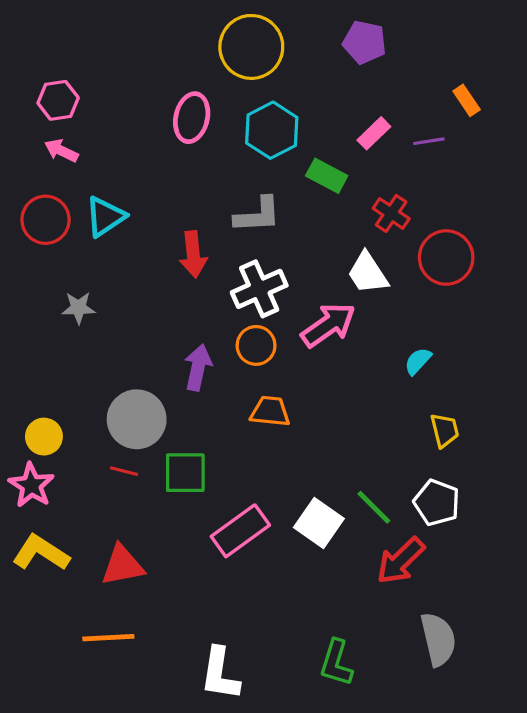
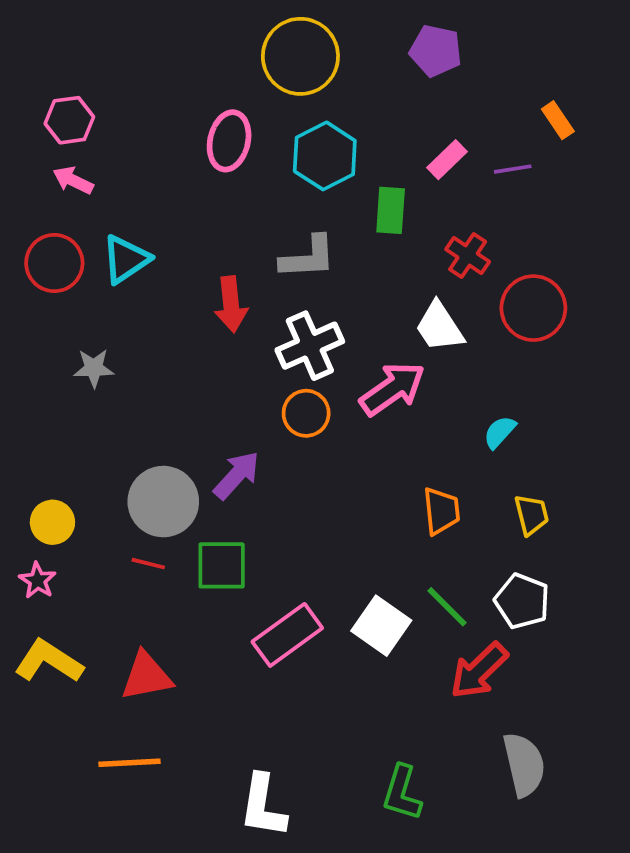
green rectangle: (327, 176) -> (391, 210), turned 66
purple arrow: (198, 367) -> (237, 475), moved, turned 30
orange trapezoid: (270, 411) -> (441, 511), moved, turned 78
pink star: (31, 485) -> (37, 580), size x0.7

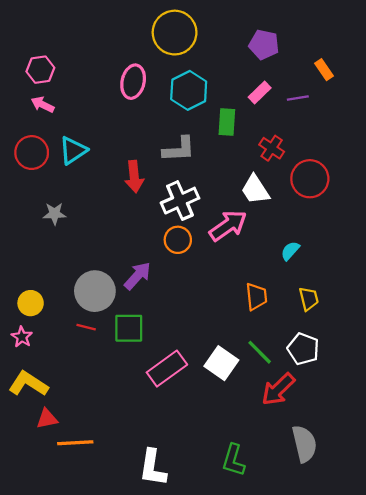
purple pentagon: (436, 51) -> (264, 45), moved
red triangle: (146, 676) -> (47, 419), moved, size x0.7

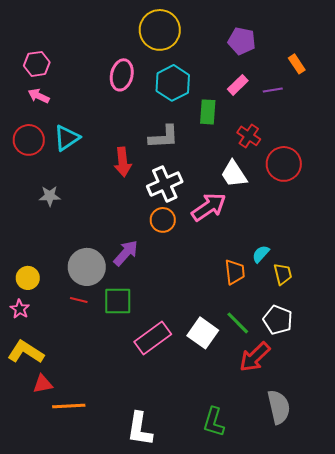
cyan semicircle: (290, 251) -> (261, 254), moved

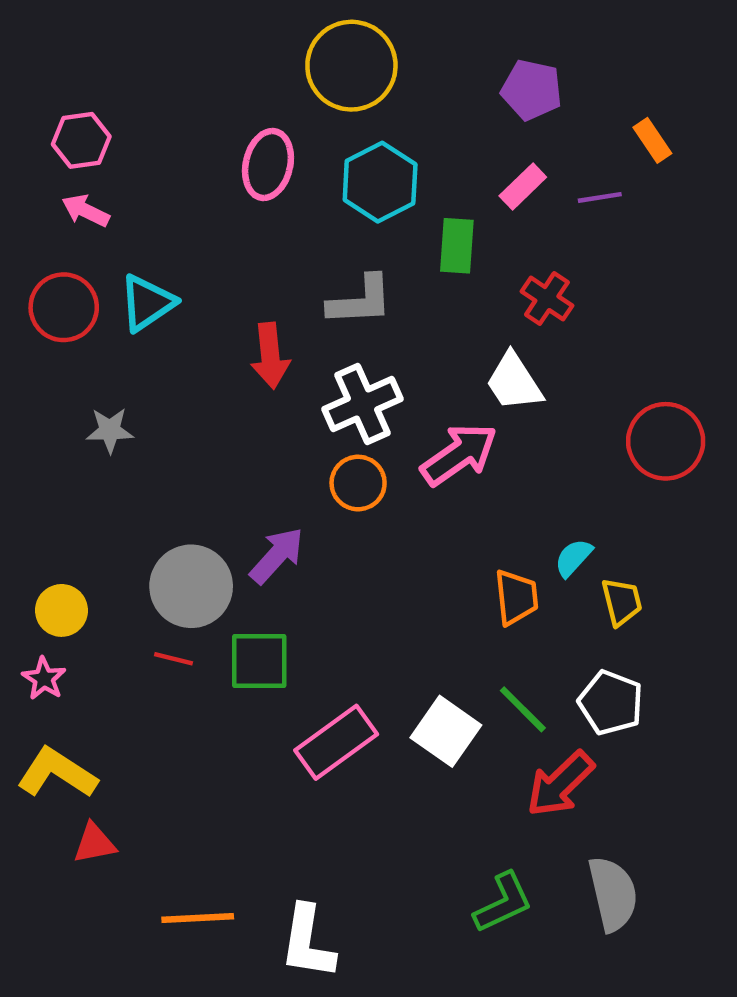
red circle: (284, 164) -> (666, 441), moved
orange line: (69, 406) -> (198, 918), moved
green L-shape: (214, 422) -> (503, 903), moved, turned -132

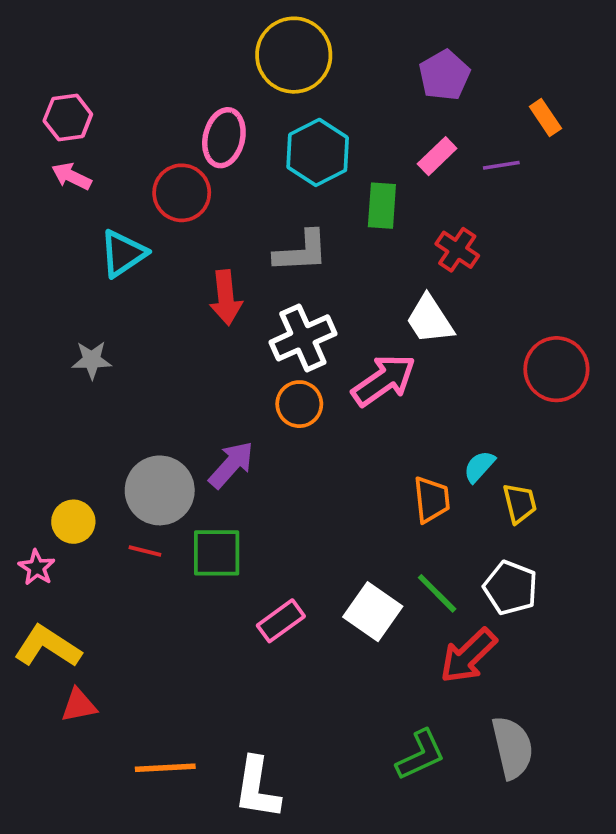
purple pentagon: (532, 90) -> (444, 75), turned 30
red circle: (64, 307) -> (182, 193), moved
yellow circle: (61, 610) -> (73, 522), moved
pink rectangle: (336, 742) -> (281, 621), size x0.7

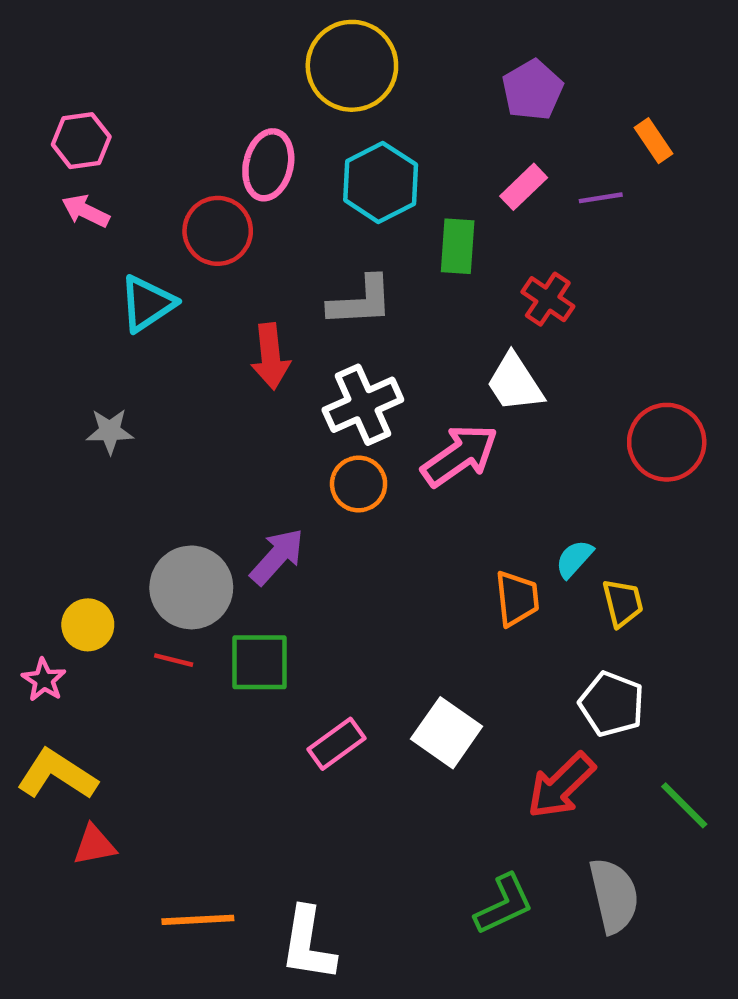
green line: (437, 593) -> (684, 805), moved

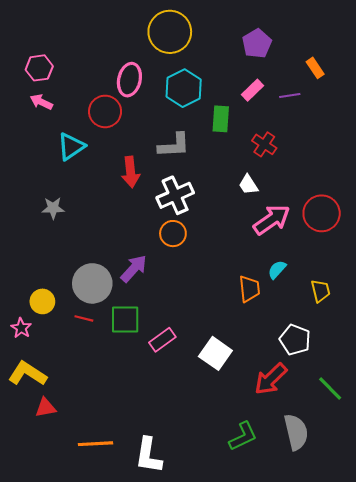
white trapezoid: (515, 383) -> (248, 185), size x0.7
pink arrow: (460, 455) -> (272, 220), moved
yellow trapezoid: (623, 603) -> (321, 291), moved
pink rectangle: (337, 744) -> (162, 340), moved

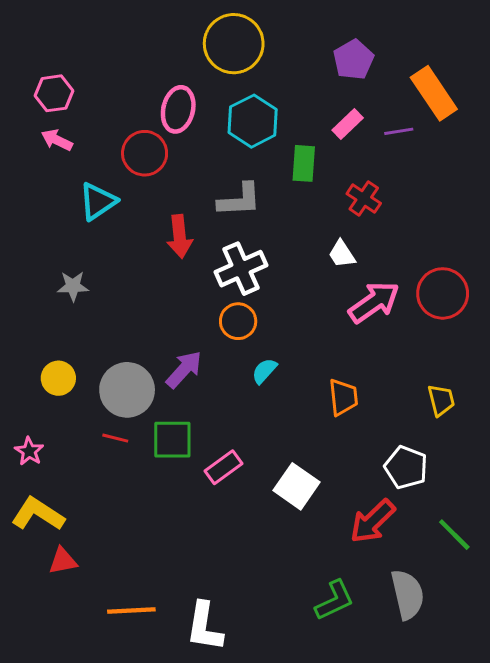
orange rectangle: (315, 68) -> (434, 93), size x1.8
cyan semicircle: (277, 270) -> (264, 371), moved
yellow circle: (42, 301) -> (58, 378), moved

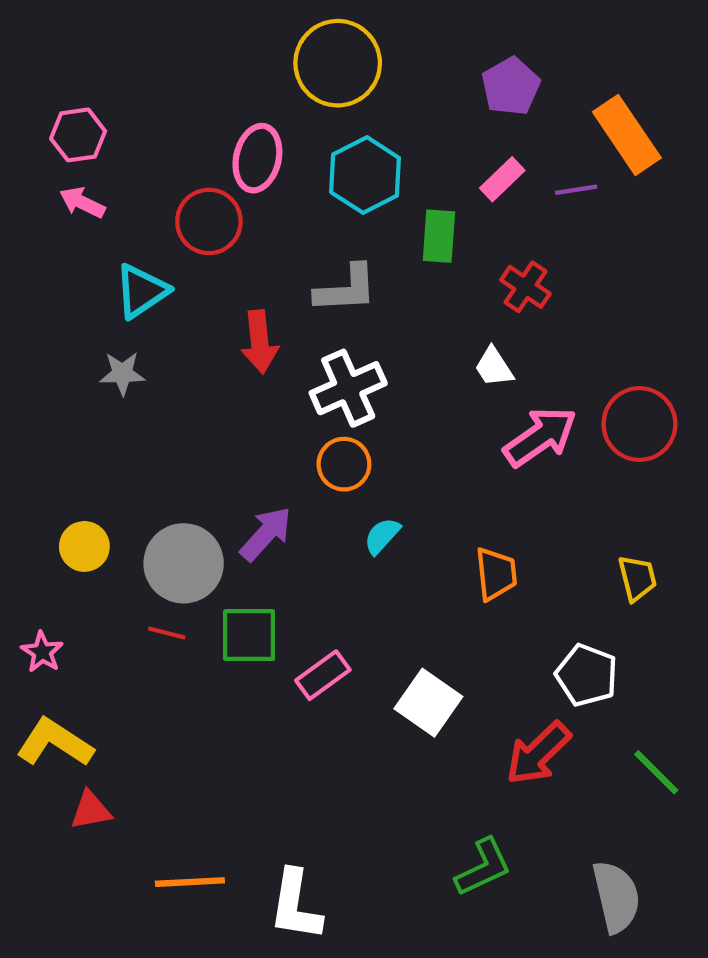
gray star: (73, 286) -> (122, 373), moved
gray semicircle: (408, 594) -> (616, 897), moved

